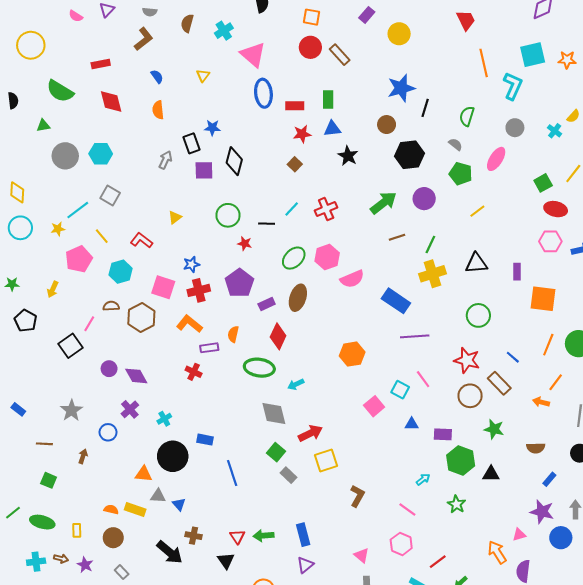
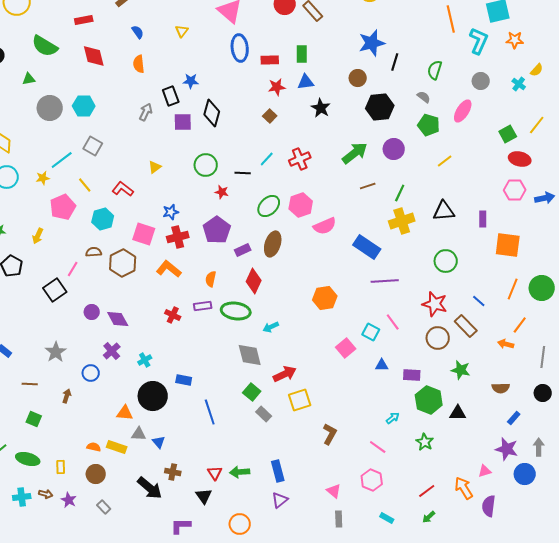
orange star: (567, 60) -> (515, 40), moved
purple rectangle: (209, 348) -> (203, 306), moved
red line: (438, 562) -> (427, 491), moved

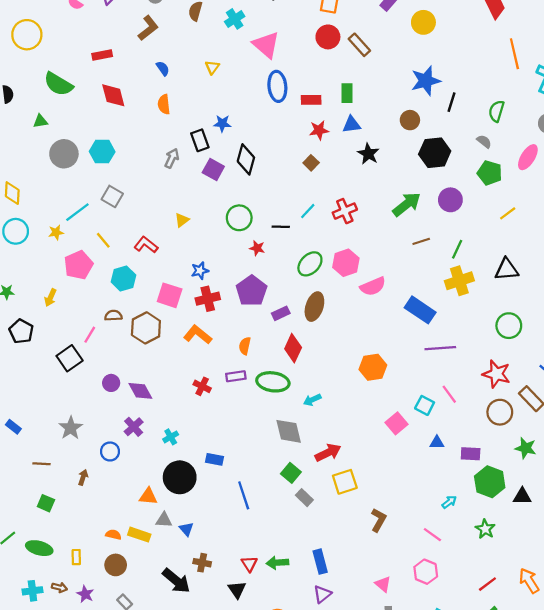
purple square: (183, 122) -> (213, 170), turned 30

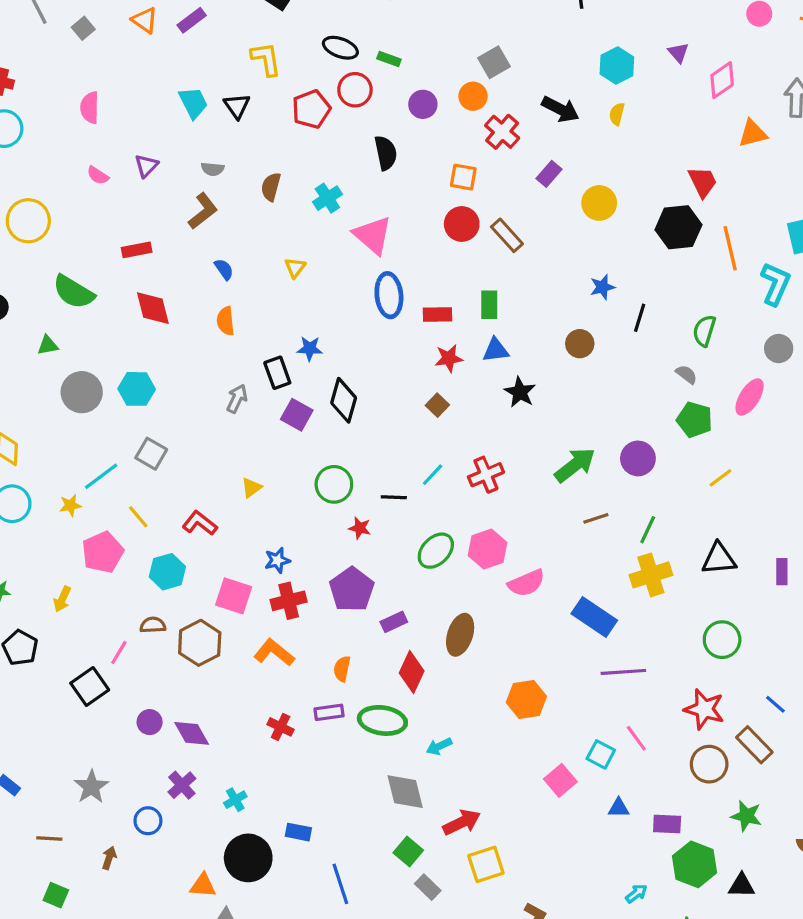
blue star: (426, 81) -> (602, 287), size x0.6
black hexagon: (435, 153) -> (678, 227), moved
brown ellipse: (314, 307) -> (460, 635), moved

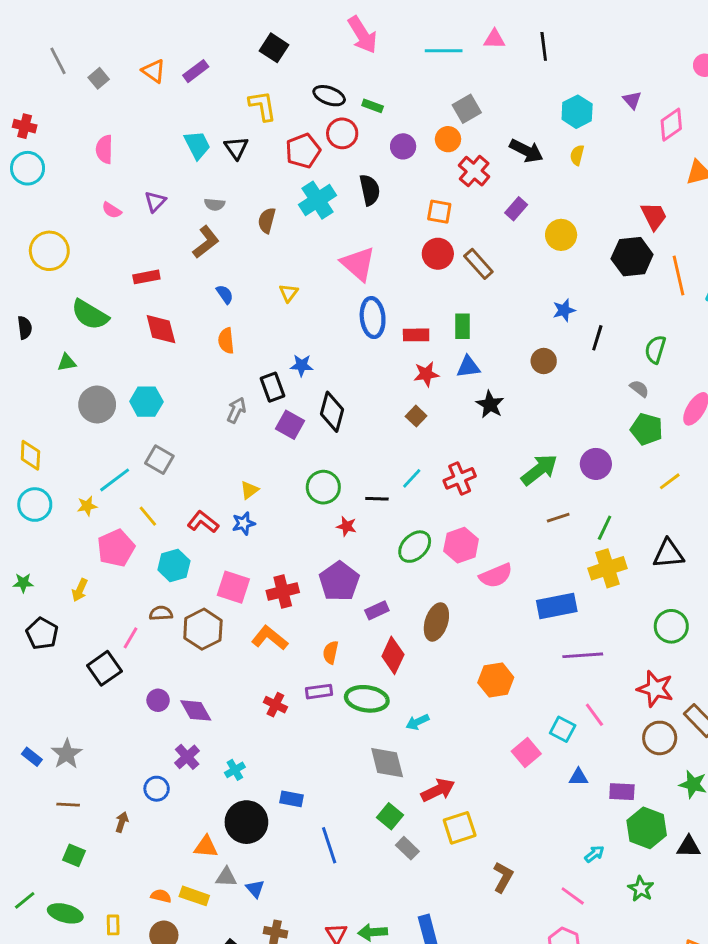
cyan cross: (327, 198) -> (318, 200), moved, size x1.4
blue star: (277, 560) -> (244, 523), moved
blue rectangle: (594, 617) -> (557, 606), turned -45
gray star: (91, 787) -> (67, 754), moved

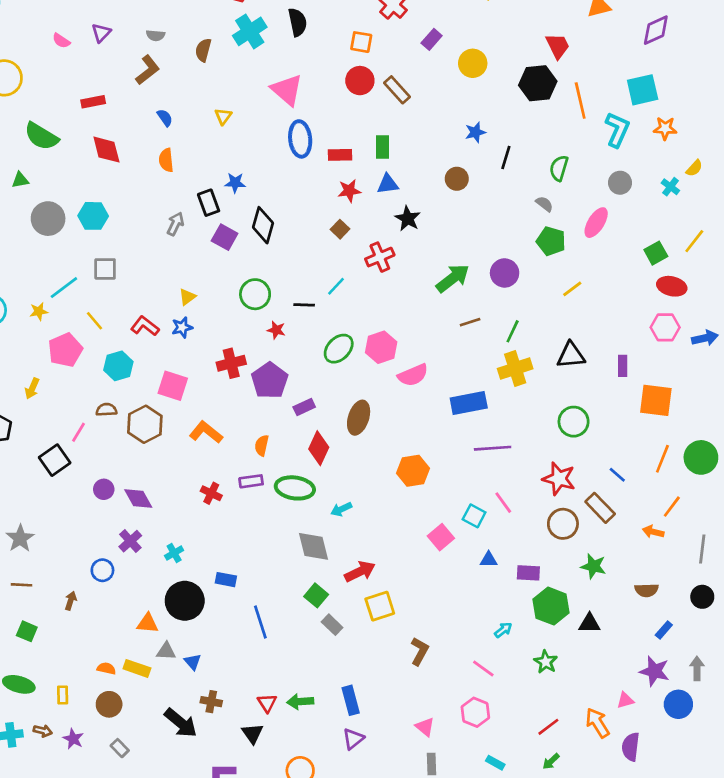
gray square: (159, 460) -> (105, 269), turned -30
red cross: (460, 478) -> (380, 257), moved
red cross: (283, 592) -> (231, 363), moved

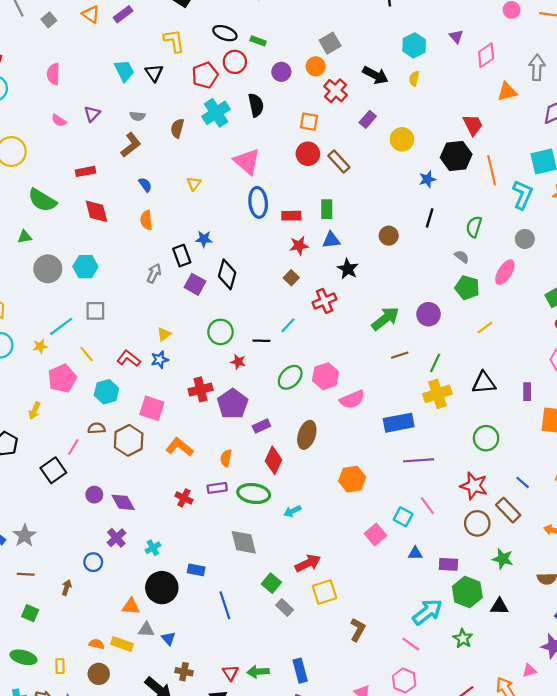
blue star: (475, 132) -> (427, 179), moved
gray diamond: (313, 546) -> (244, 542), moved
cyan arrow: (503, 630) -> (427, 612), size x2.0

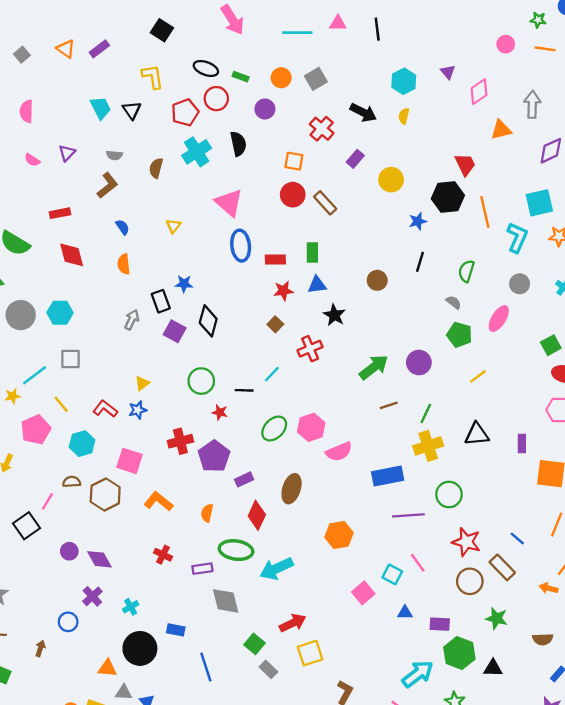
orange circle: (316, 66) -> (281, 78), moved
green circle: (486, 438) -> (449, 494), moved
purple rectangle: (217, 488) -> (202, 569), moved
cyan arrow: (292, 511) -> (276, 569), size x1.8

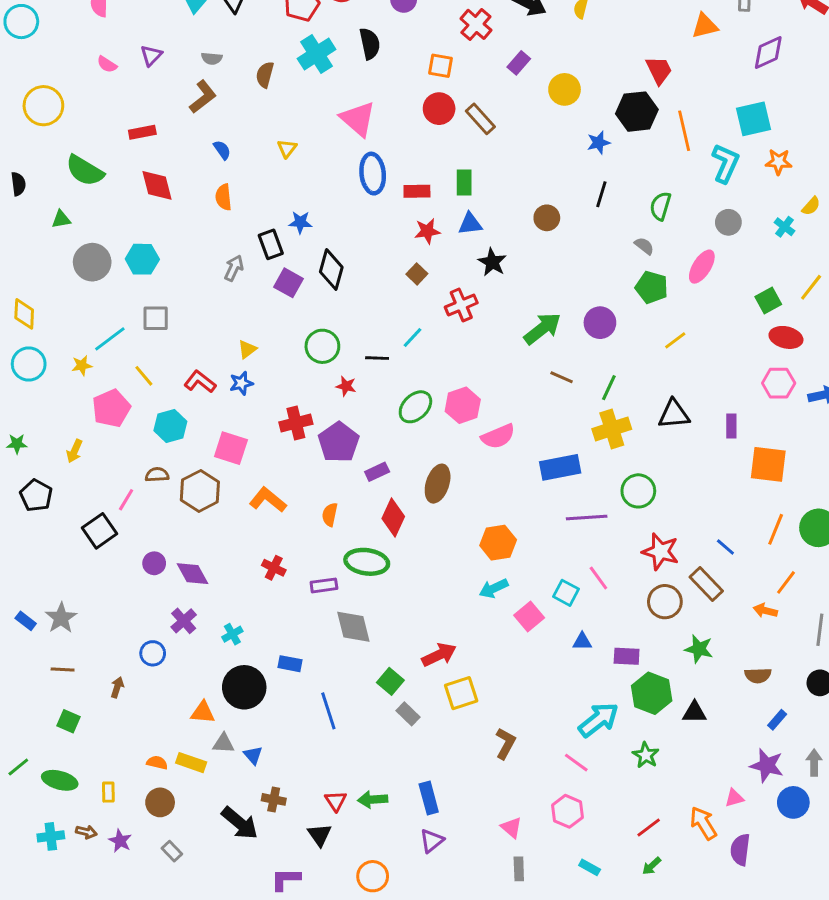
brown line: (389, 405) -> (562, 377), turned 42
cyan arrow: (276, 569) -> (494, 588), moved, size x0.7

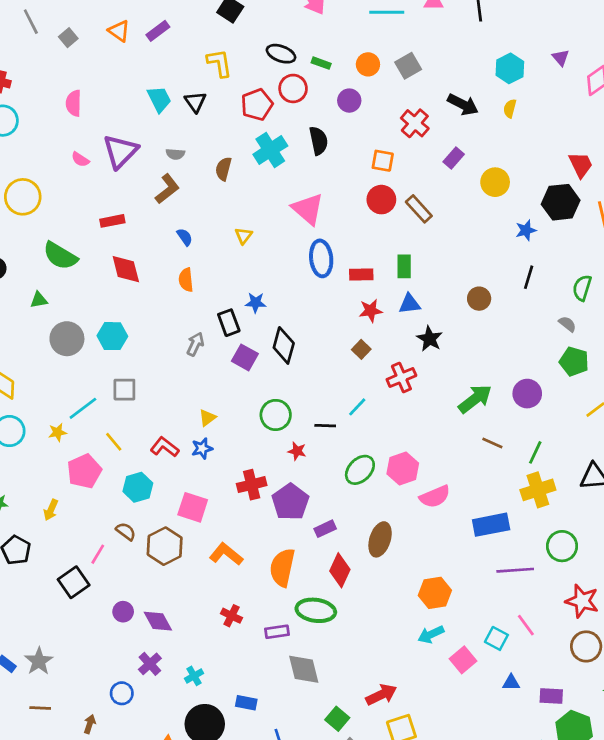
purple triangle: (151, 55) -> (120, 151), size x1.8
brown semicircle: (157, 475) -> (126, 531), turned 40
orange semicircle: (330, 515) -> (282, 568), size x1.8

